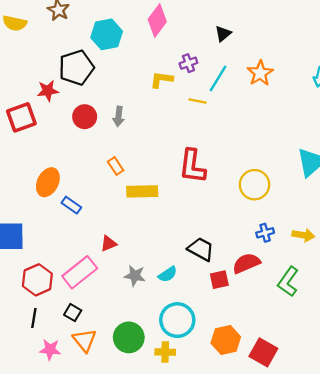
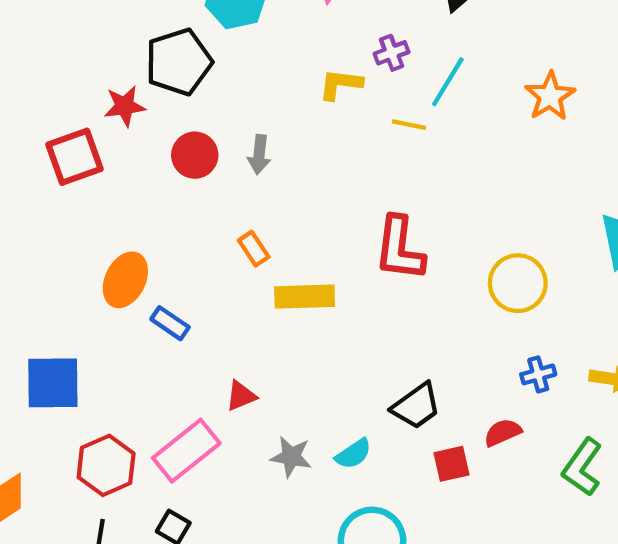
orange star: (260, 73) -> (550, 96), moved
black trapezoid: (201, 249) -> (416, 406), turned 116
red semicircle: (246, 263) -> (503, 432), size x0.7

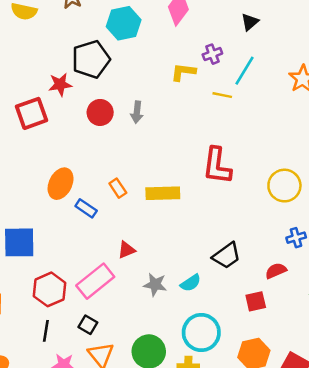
orange rectangle: (254, 249) -> (118, 188), moved
red square: (452, 464) -> (256, 301), moved

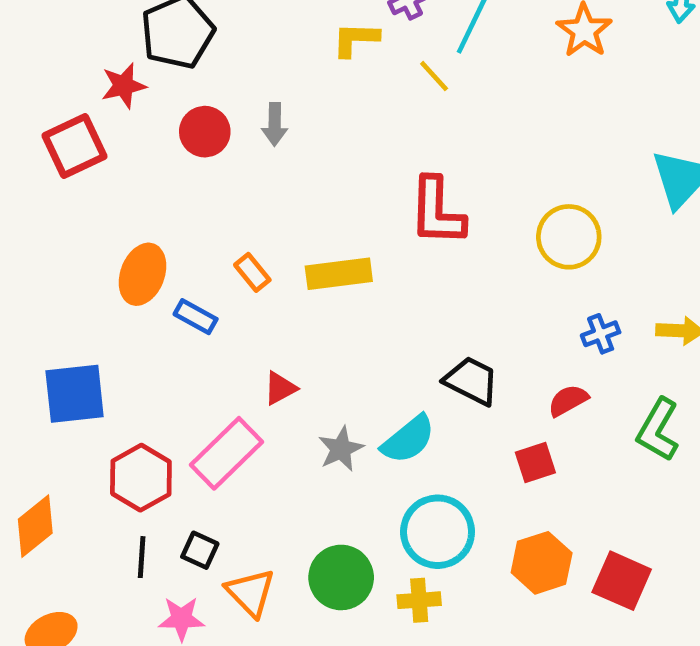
yellow line: (222, 95) -> (434, 76), turned 42
black trapezoid: (227, 256) -> (471, 381), turned -112
cyan semicircle: (191, 283) -> (408, 439), size x1.4
gray star: (155, 285) -> (341, 449), turned -30
black square: (88, 325) -> (200, 550), moved

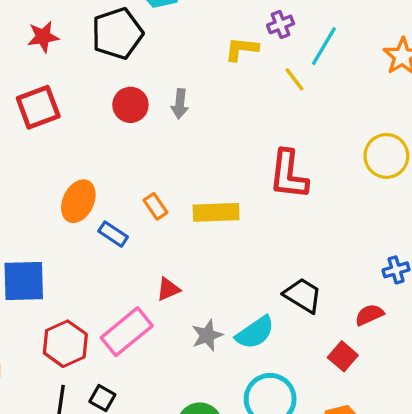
red star: (124, 86) -> (43, 37), moved
yellow circle: (569, 237) -> (386, 156), moved
red square: (535, 462) -> (343, 356), turned -36

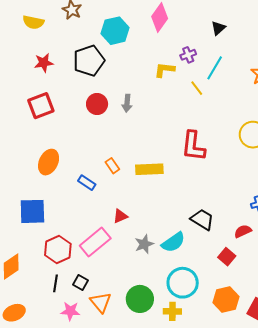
orange ellipse: (78, 201) -> (49, 162), moved

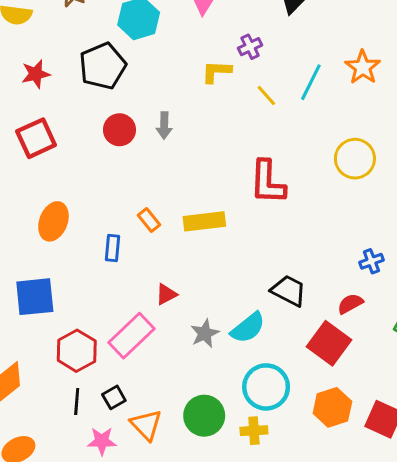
cyan line: (215, 68) -> (311, 82), moved
blue rectangle: (87, 183) -> (113, 248), turned 66
red square: (227, 257) -> (329, 343), size x1.6
black square: (81, 282) -> (114, 397), turned 35

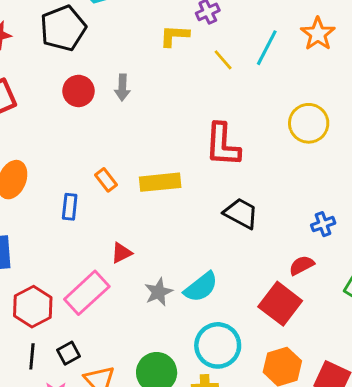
black trapezoid: (289, 291) -> (241, 213), moved

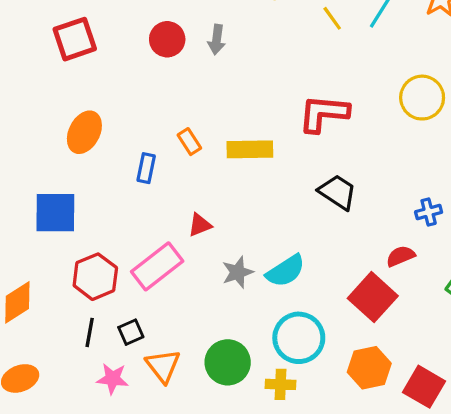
red L-shape: (223, 145) -> (324, 113), turned 87

